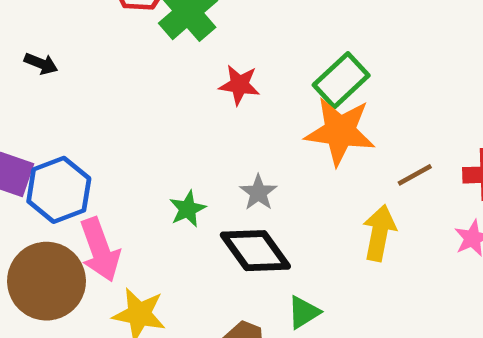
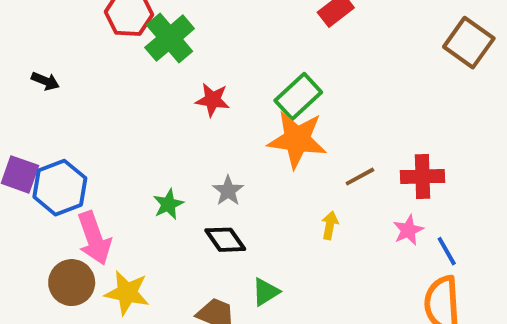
yellow arrow: (379, 233) -> (330, 225), size x0.6
black diamond: (255, 251) -> (225, 240), size x0.7
brown circle: (46, 281) -> (72, 283), moved, size x0.7

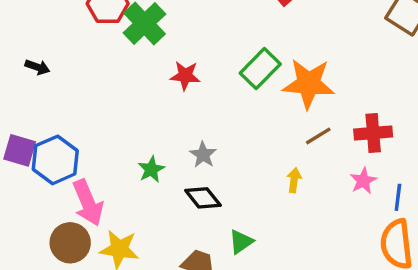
orange star: (297, 139) -> (309, 84), moved
blue line: (447, 251) -> (398, 197), turned 40

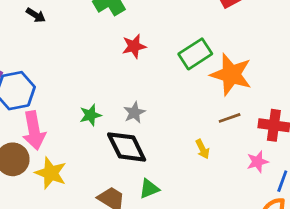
black arrow: (37, 67) -> (36, 15), moved
red star: (185, 76) -> (134, 46), turned -30
yellow arrow: (294, 180) -> (202, 149), turned 132
black diamond: (203, 198) -> (127, 147), size x1.4

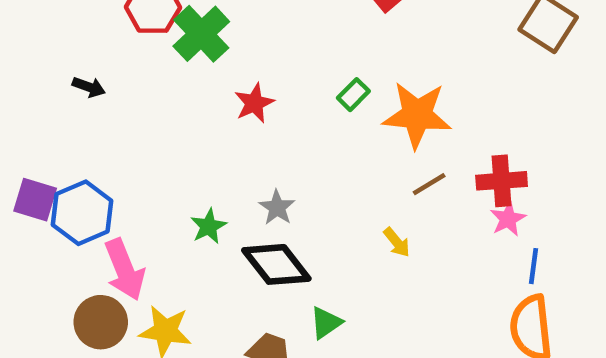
green rectangle: (195, 54) -> (353, 95), size x0.6
pink star: (258, 162) -> (508, 219), moved

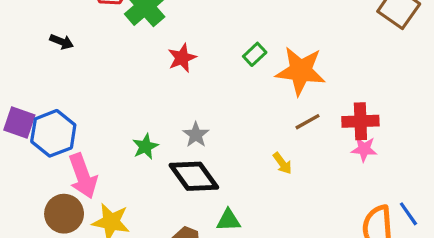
pink star: (508, 219) -> (364, 149), turned 30
blue line: (534, 266) -> (408, 214), moved, turned -45
green triangle: (326, 323) -> (228, 220), turned 30

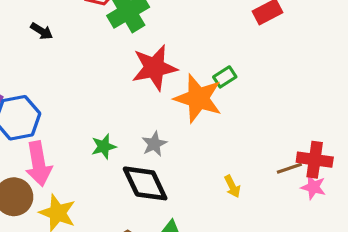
red star: (182, 58) -> (154, 68), size x1.6
orange star: (301, 71) -> (198, 98), moved
brown line: (307, 122) -> (289, 168), moved

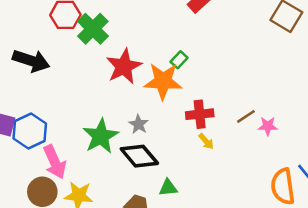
black arrow: (42, 31) -> (31, 61), size x2.0
green star: (104, 147) -> (101, 136), size x1.8
red cross: (315, 160) -> (200, 114), moved

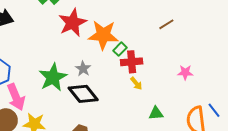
green rectangle: (179, 60) -> (120, 49), moved
brown line: (246, 116) -> (166, 24), moved
green triangle: (168, 188) -> (156, 113), moved

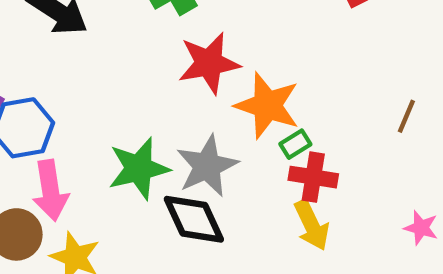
brown line: (166, 24) -> (406, 116), turned -49
gray star: (83, 69) -> (207, 166), size x1.8
yellow arrow: (136, 83) -> (312, 225), size x1.6

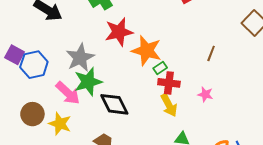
gray star: (207, 166) -> (80, 58), moved
pink arrow: (50, 190) -> (68, 93), moved, turned -36
pink star: (421, 228) -> (205, 94), moved

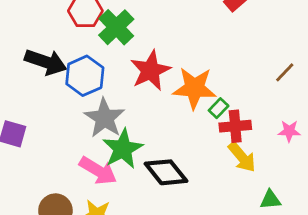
brown line: (211, 53) -> (285, 72), turned 35
blue hexagon: (34, 65) -> (85, 76), moved

